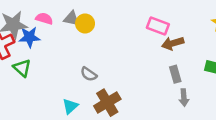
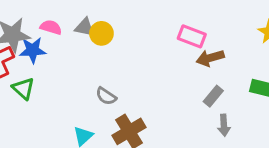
gray rectangle: (175, 74) -> (213, 96), turned 56

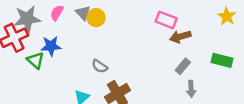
pink semicircle: (51, 27) -> (57, 13), turned -77
gray triangle: (85, 27) -> (83, 13), turned 35
blue star: (33, 50) -> (51, 46), moved

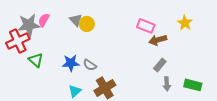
pink semicircle: (57, 13) -> (44, 20), moved
yellow star: (227, 16) -> (185, 23), moved
blue star: (51, 46) -> (71, 63), moved
green rectangle: (222, 60) -> (193, 85), moved

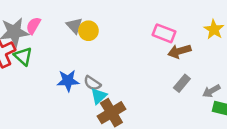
green triangle: (36, 60) -> (23, 56), moved
gray arrow: (167, 84) -> (211, 91), moved, turned 64
cyan triangle: (75, 91) -> (99, 96), moved

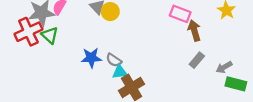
brown arrow: (179, 51) -> (194, 31), turned 90
cyan triangle: (99, 96) -> (120, 72), turned 35

